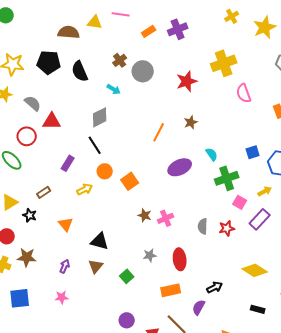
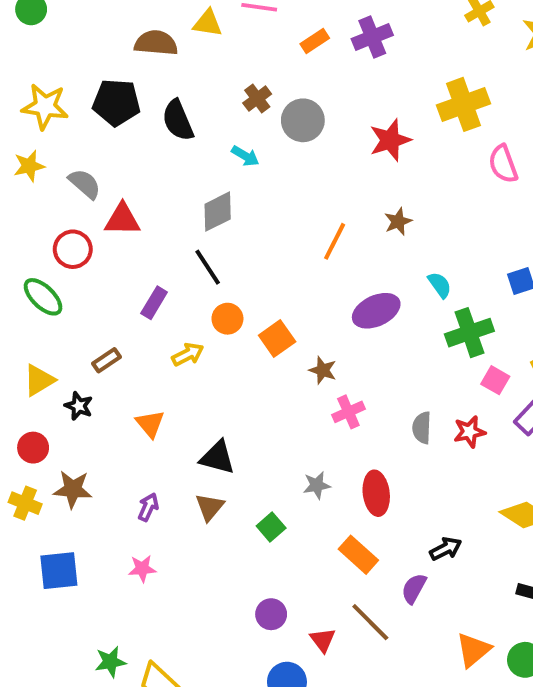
brown star: (145, 215) -> (323, 370), moved
orange rectangle: (171, 290) -> (358, 555), turned 54

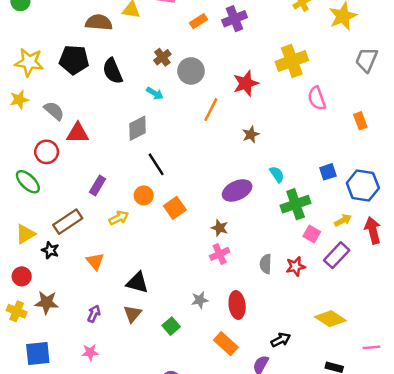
orange line: (335, 241) -> (211, 110), moved
black line: (208, 267) -> (156, 164), moved
brown rectangle: (106, 360) -> (68, 222), size x1.6
brown star: (323, 370) -> (220, 228), moved

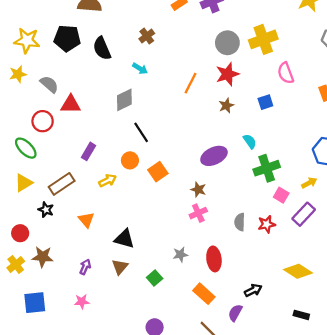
gray circle: (191, 71) -> (227, 43), moved
red star: (246, 83) -> (227, 74), moved
blue square: (328, 172) -> (265, 102), moved
yellow triangle: (25, 234) -> (24, 183), moved
yellow cross: (17, 311) -> (16, 265), turned 30

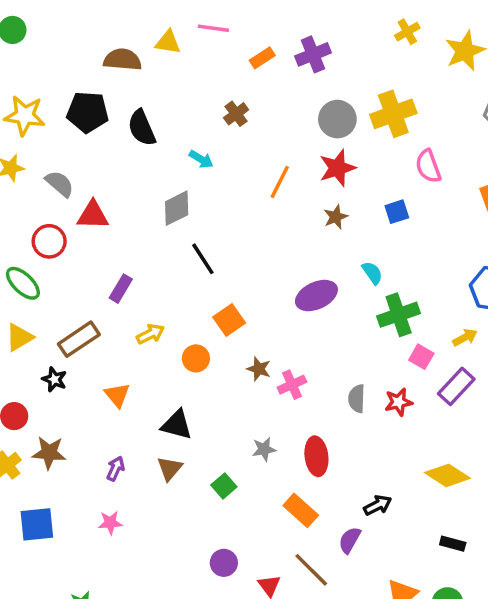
brown cross: (147, 36) -> (236, 114), moved
orange circle: (130, 160) -> (196, 358), moved
brown star: (198, 190) -> (259, 369), moved

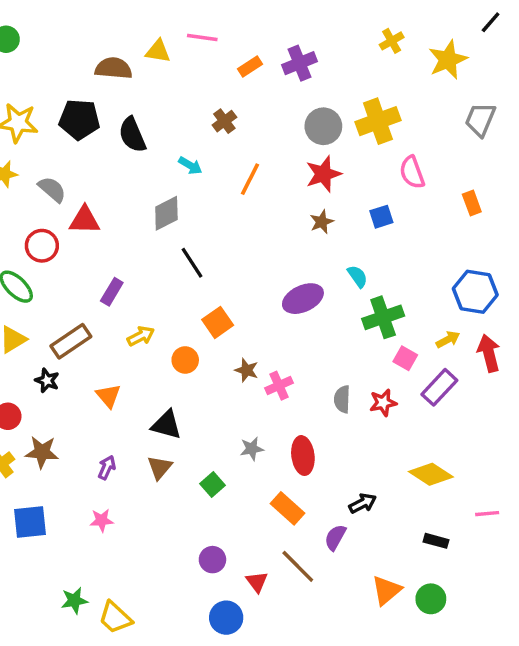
orange line: (280, 182) -> (250, 179), moved

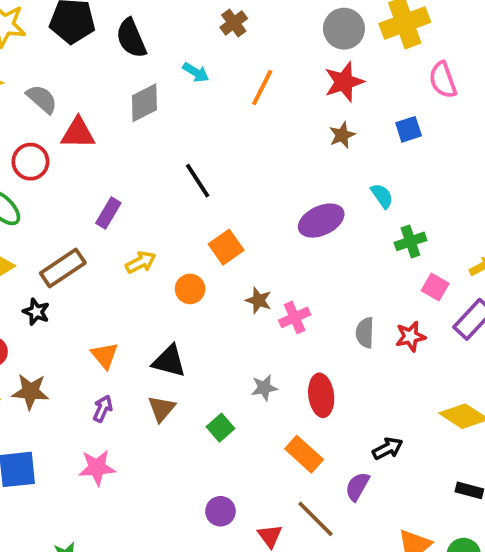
gray diamond: (166, 213) -> (144, 103), moved
green cross: (383, 317) -> (410, 241), size x0.7
orange triangle: (108, 396) -> (105, 355), moved
pink star: (102, 520) -> (97, 468), size x1.4

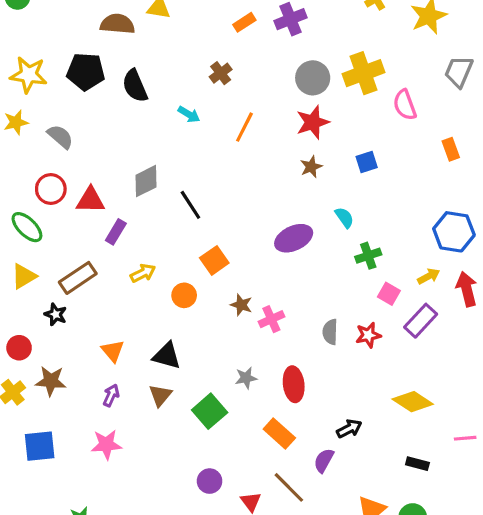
pink semicircle: (443, 80) -> (405, 105), moved
gray diamond: (144, 103) -> (146, 181), moved
red triangle: (78, 133) -> (90, 200), moved
green square: (220, 428) -> (210, 411), size x1.5

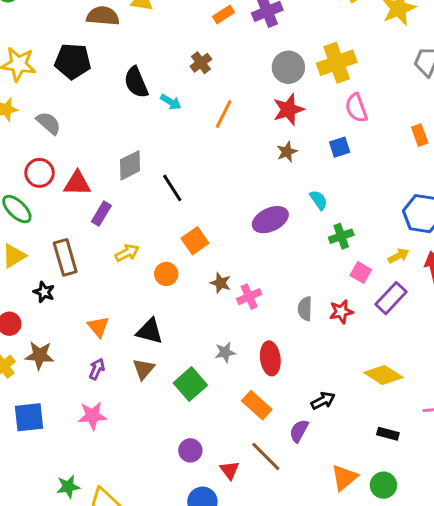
black semicircle: (135, 86) -> (136, 82), moved
pink semicircle: (405, 105) -> (356, 108), moved
brown rectangle: (78, 278) -> (65, 257), turned -72

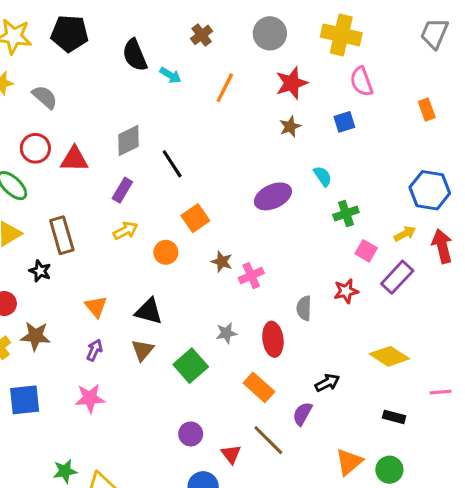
yellow cross: (337, 63) -> (341, 35), turned 33
gray circle: (288, 67) -> (270, 33), moved
purple rectangle: (101, 214) -> (122, 190), moved
gray semicircle: (305, 309) -> (304, 308), moved

